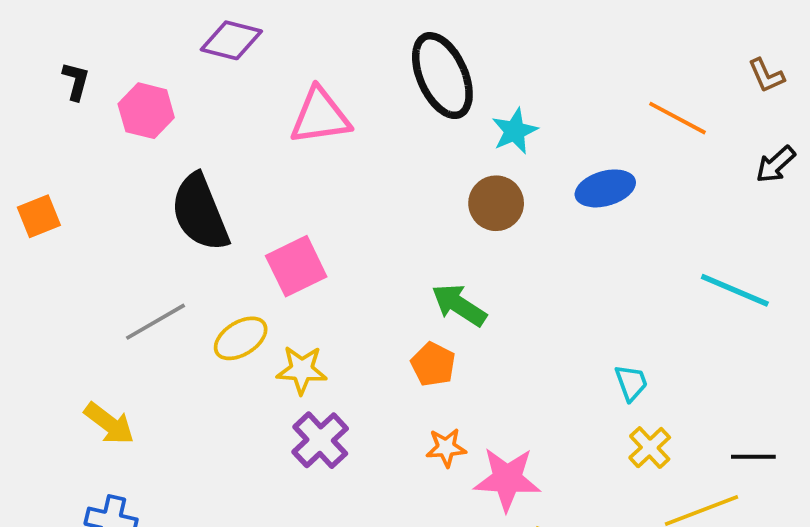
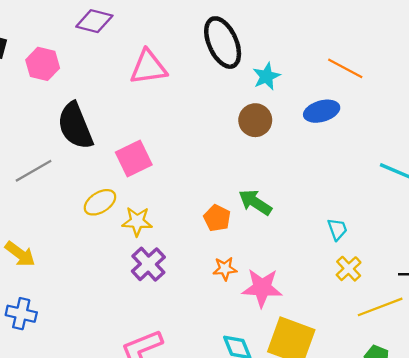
orange line: (677, 118) -> (345, 68), moved
green arrow: (459, 305) -> (255, 202), moved
gray line: (155, 322) -> (34, 171), moved

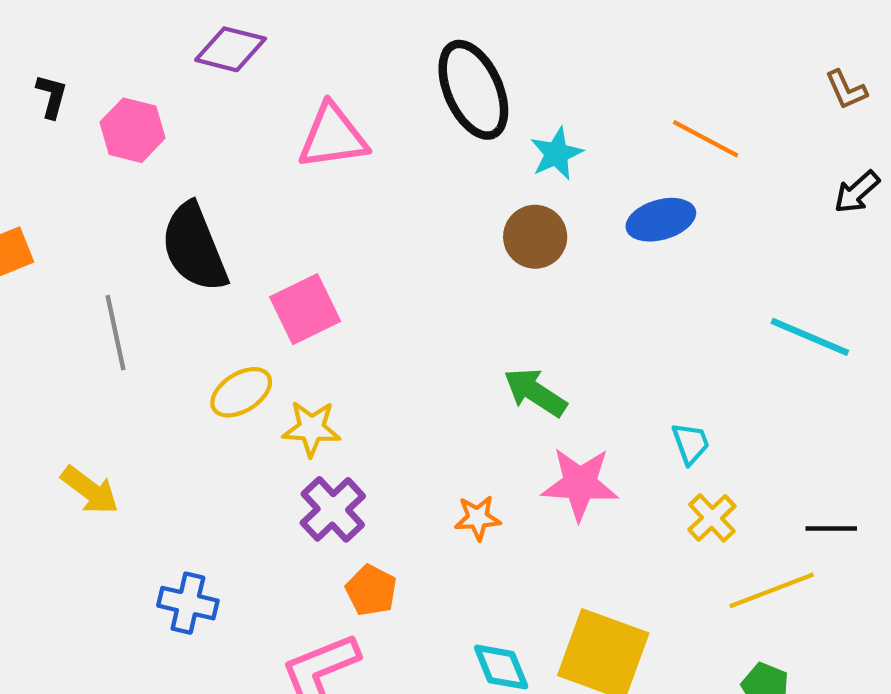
gray line: (34, 171) -> (116, 333), turned -72
orange pentagon: (217, 218) -> (371, 590), moved
pink star: (262, 288) -> (580, 484), moved
blue cross: (21, 314) -> (188, 603), moved

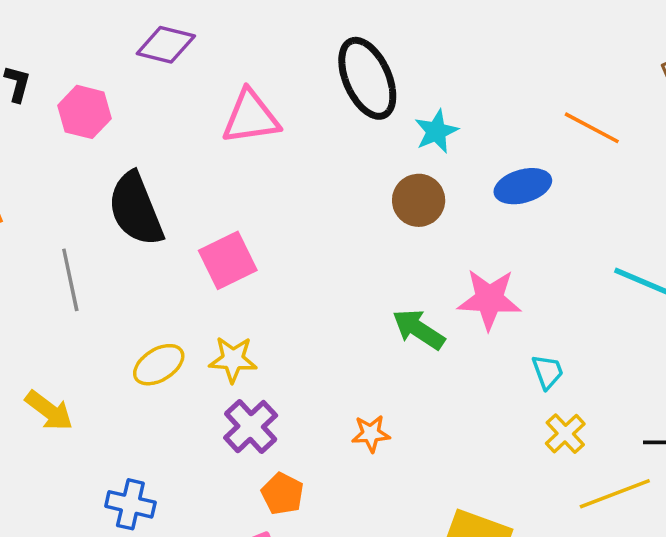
orange line: (706, 139) -> (592, 128), moved
yellow ellipse: (241, 392) -> (159, 365), moved
pink star: (580, 484) -> (489, 299), moved

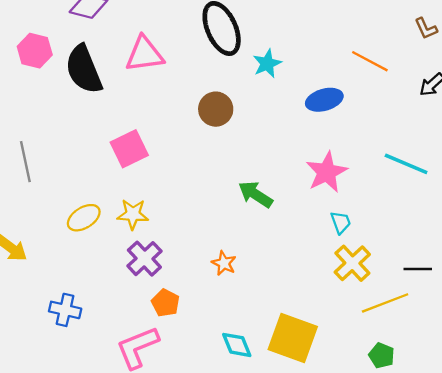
brown circle: (419, 200) -> (216, 109), moved
black semicircle: (136, 209) -> (84, 69), moved
pink star: (489, 299) -> (327, 172), moved, turned -30
orange star: (371, 434) -> (224, 263), turned 30
yellow cross: (565, 434) -> (352, 263), size x1.4

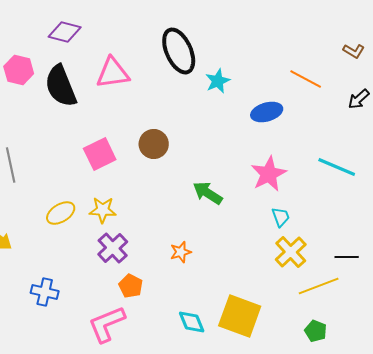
brown L-shape: (426, 28) -> (354, 51), turned -35
brown circle: (216, 109) -> (154, 144), moved
orange star: (224, 263) -> (181, 252), turned 30

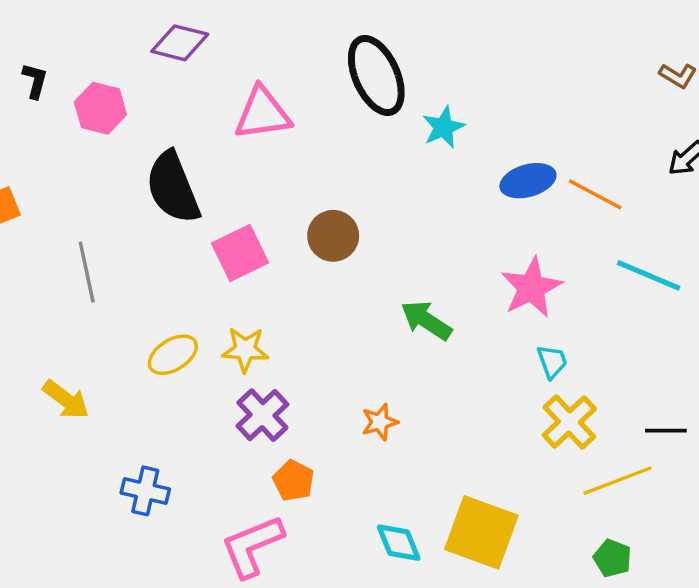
orange line: (306, 79) -> (595, 194), moved
black semicircle: (61, 86) -> (173, 188), moved

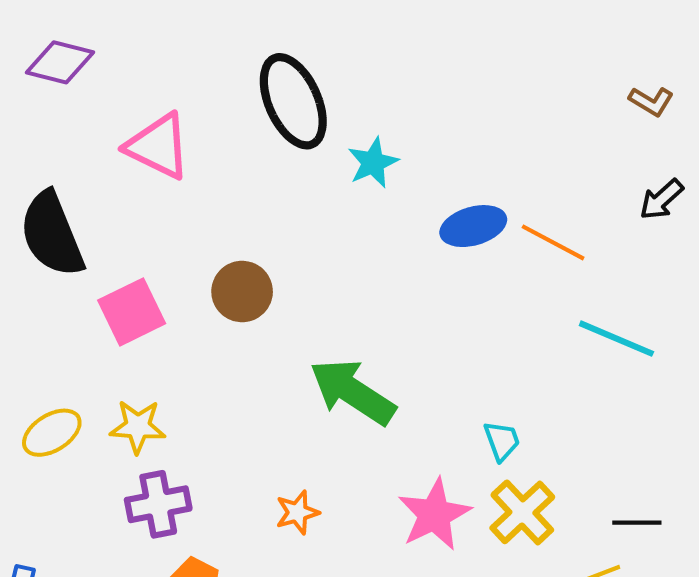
pink triangle: (262, 113) -> (158, 146), turned 34
pink star: (531, 288) -> (434, 514), moved
green arrow: (426, 320) -> (353, 392), size x1.4
purple cross: (262, 415) -> (158, 504), turned 32

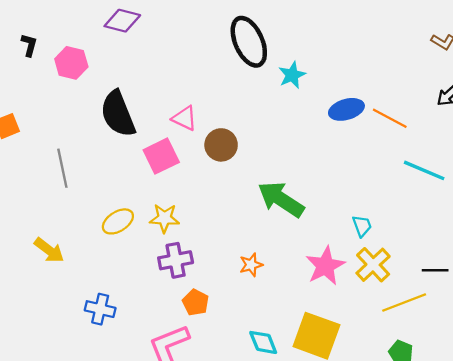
pink triangle: (158, 146) -> (184, 118), moved, size x0.7

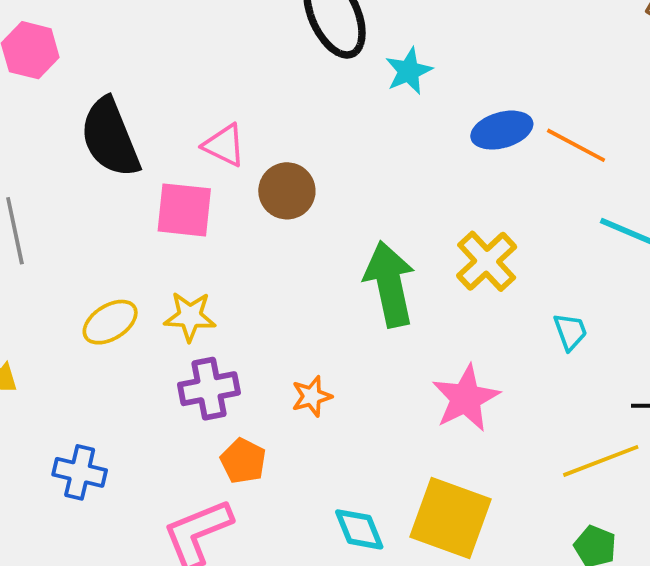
pink square: (161, 156) -> (184, 210), turned 32
green arrow: (281, 199) -> (390, 284), turned 45
cyan trapezoid: (362, 226) -> (570, 332), moved
orange star: (251, 265) -> (312, 396), moved
yellow cross: (373, 265) -> (487, 261), moved

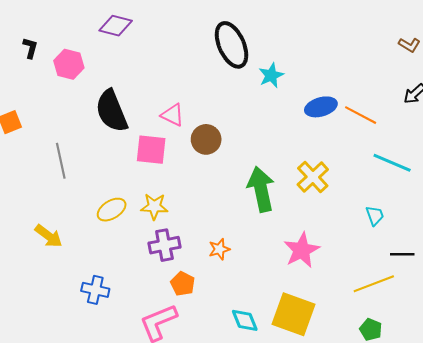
cyan trapezoid: (570, 332) -> (375, 216), moved

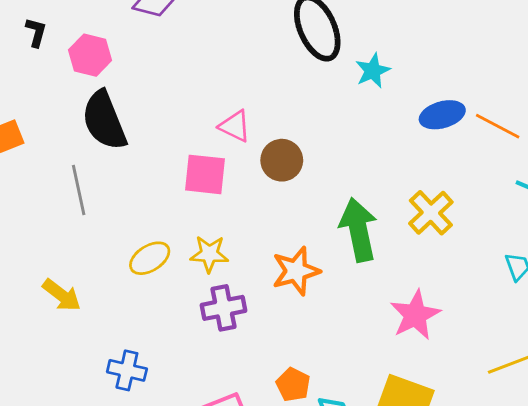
black semicircle: (112, 111) -> (104, 120), moved
orange star: (219, 249) -> (296, 271), moved, size x1.6
orange pentagon: (183, 284) -> (293, 385), moved

